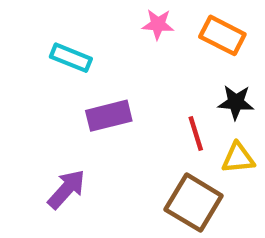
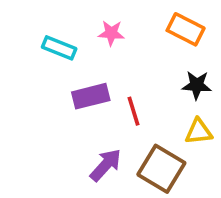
pink star: (158, 24) -> (111, 33), moved
red line: (196, 133) -> (134, 111), moved
purple arrow: (66, 189) -> (106, 165), moved

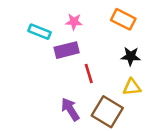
purple rectangle: (91, 96) -> (67, 50), moved
purple arrow: (106, 165) -> (70, 109), turned -75

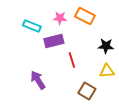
orange rectangle: (123, 19) -> (85, 16), moved
purple arrow: (70, 109) -> (38, 80), moved
brown square: (107, 112) -> (87, 91), size x0.7

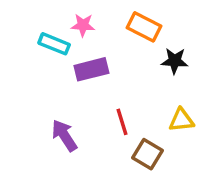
pink star: (60, 18) -> (83, 25), moved
black star: (106, 46) -> (175, 61), moved
red line: (72, 60) -> (122, 122), moved

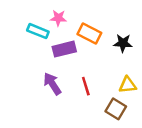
orange rectangle: (144, 27) -> (89, 33), moved
purple arrow: (64, 135) -> (52, 84), moved
brown square: (147, 154) -> (116, 109), moved

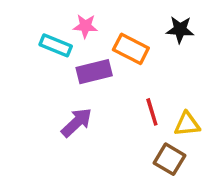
black star: (123, 43) -> (180, 30), moved
purple arrow: (52, 84) -> (77, 122), turned 80
red line: (86, 86) -> (152, 112), moved

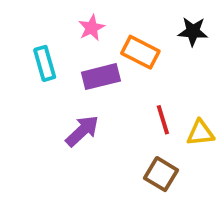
pink star: (85, 26) -> (92, 28), turned -30
cyan rectangle: (56, 45) -> (45, 63), moved, turned 52
brown square: (169, 159) -> (161, 174), moved

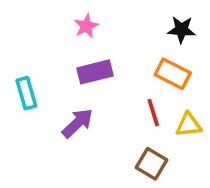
orange rectangle: (140, 52) -> (173, 74), moved
cyan rectangle: (45, 63) -> (26, 93), moved

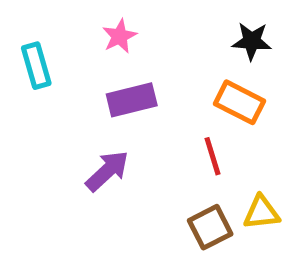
cyan rectangle: (26, 93) -> (36, 66), moved
yellow triangle: (189, 125) -> (261, 213), moved
brown square: (152, 164) -> (210, 227), turned 32

